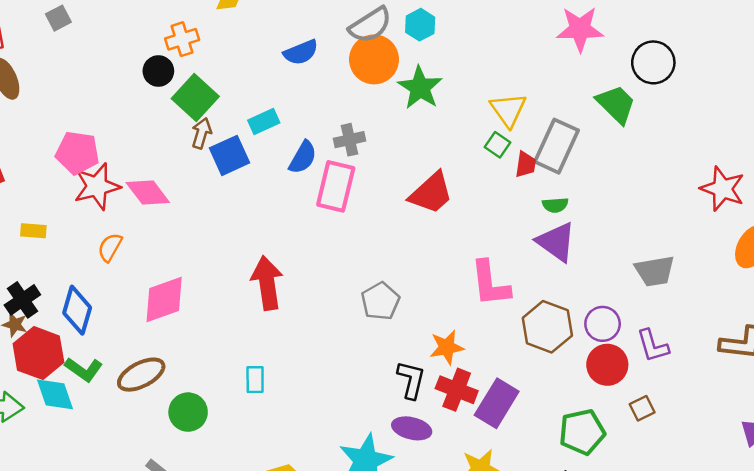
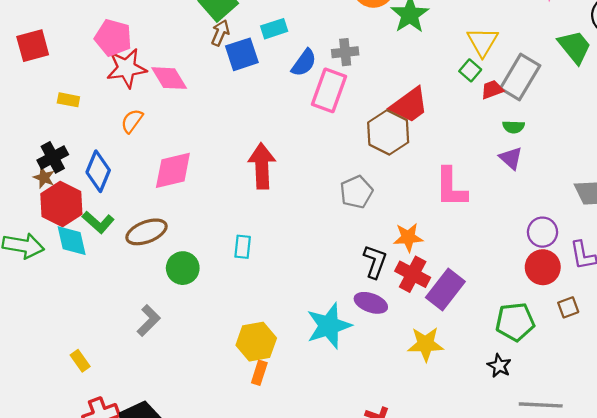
red trapezoid: (526, 164) -> (492, 90), turned -125
purple triangle: (556, 242) -> (511, 158), size x0.7
brown hexagon: (547, 327) -> (388, 132), moved

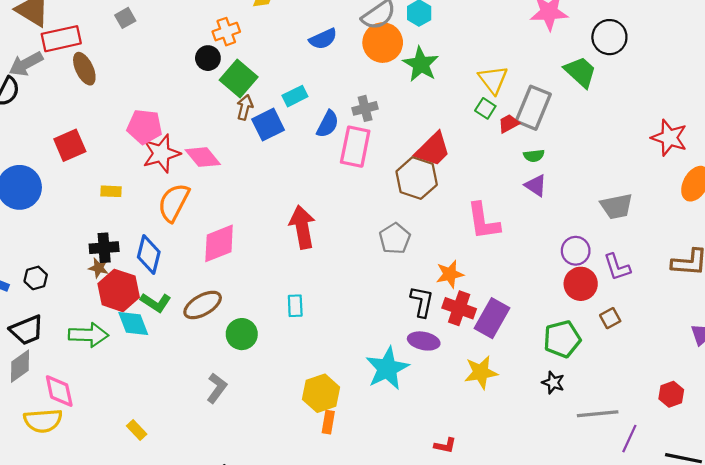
orange semicircle: (132, 121) -> (174, 203), size x1.6
black cross: (53, 157) -> (104, 248), turned 32
yellow rectangle: (80, 361) -> (137, 430), moved

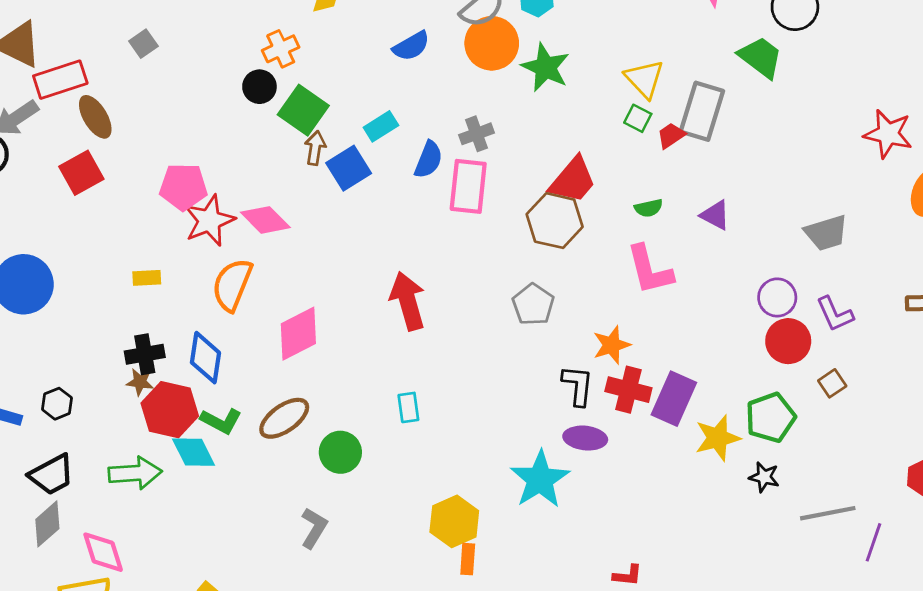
red square: (70, 145) -> (81, 173), moved
green semicircle: (534, 156) -> (649, 208), moved
yellow star: (481, 372) -> (718, 438), moved

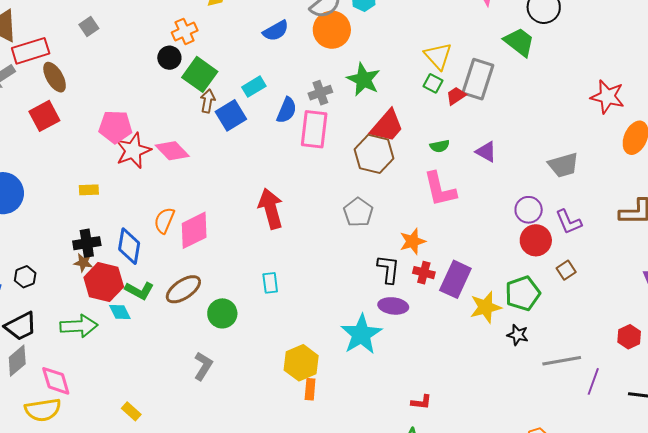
green star: (546, 67) -> (364, 79), moved
orange semicircle: (232, 285) -> (164, 220), moved, size x0.7
red cross: (628, 390) -> (424, 273), size x0.7
cyan diamond: (194, 452) -> (120, 312), size x0.7

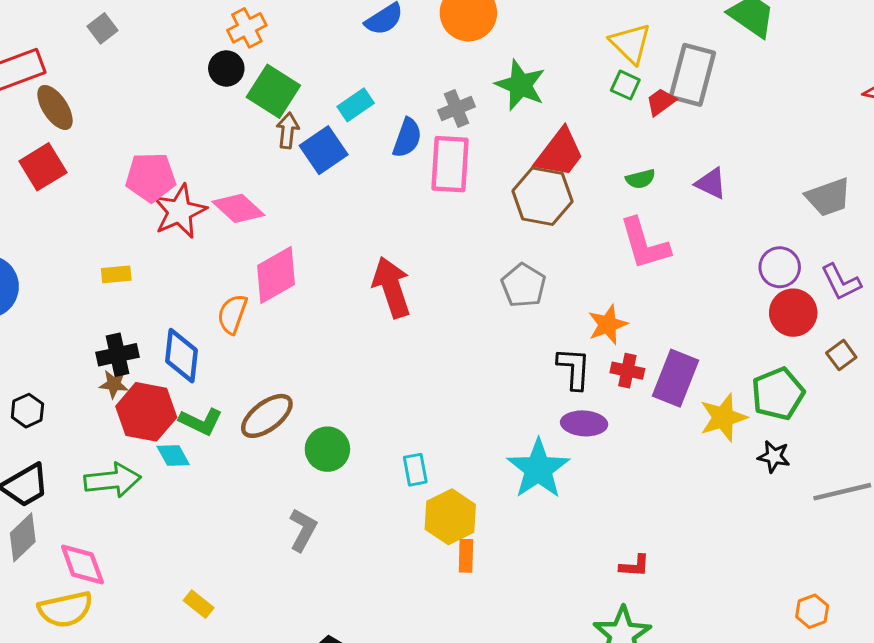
pink diamond: (194, 230) -> (276, 275), moved
cyan rectangle: (270, 283) -> (415, 470), moved

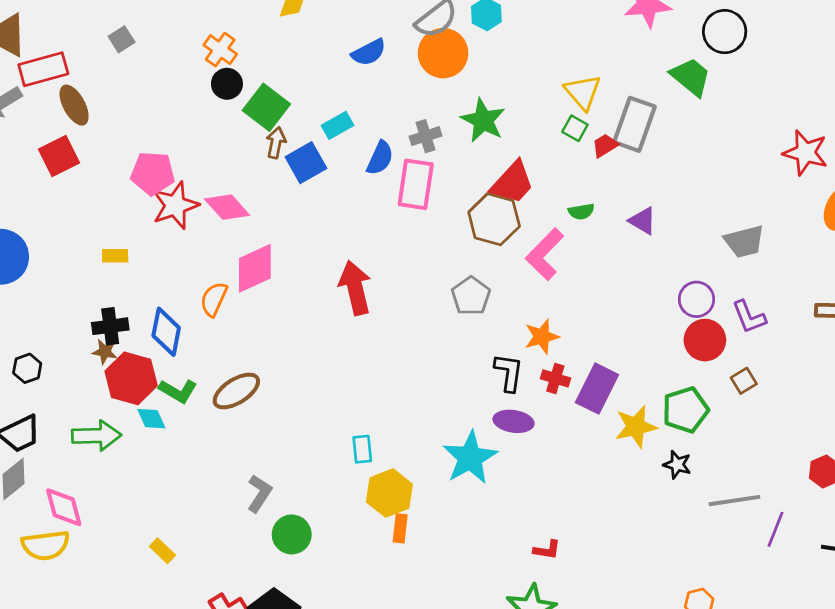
orange cross: (247, 28) -> (220, 50), moved, turned -32
pink L-shape: (644, 244) -> (545, 254), moved, turned 56
green circle: (327, 449) -> (292, 534), moved

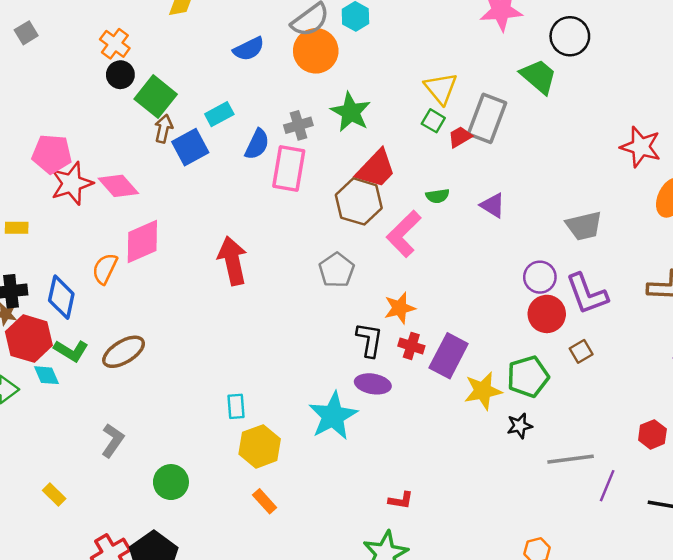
purple L-shape: (749, 317) -> (587, 294), size x1.4
black star: (677, 465) -> (520, 426), turned -30
gray L-shape: (259, 493) -> (113, 440), moved
orange rectangle: (400, 528) -> (265, 501), moved, turned -50

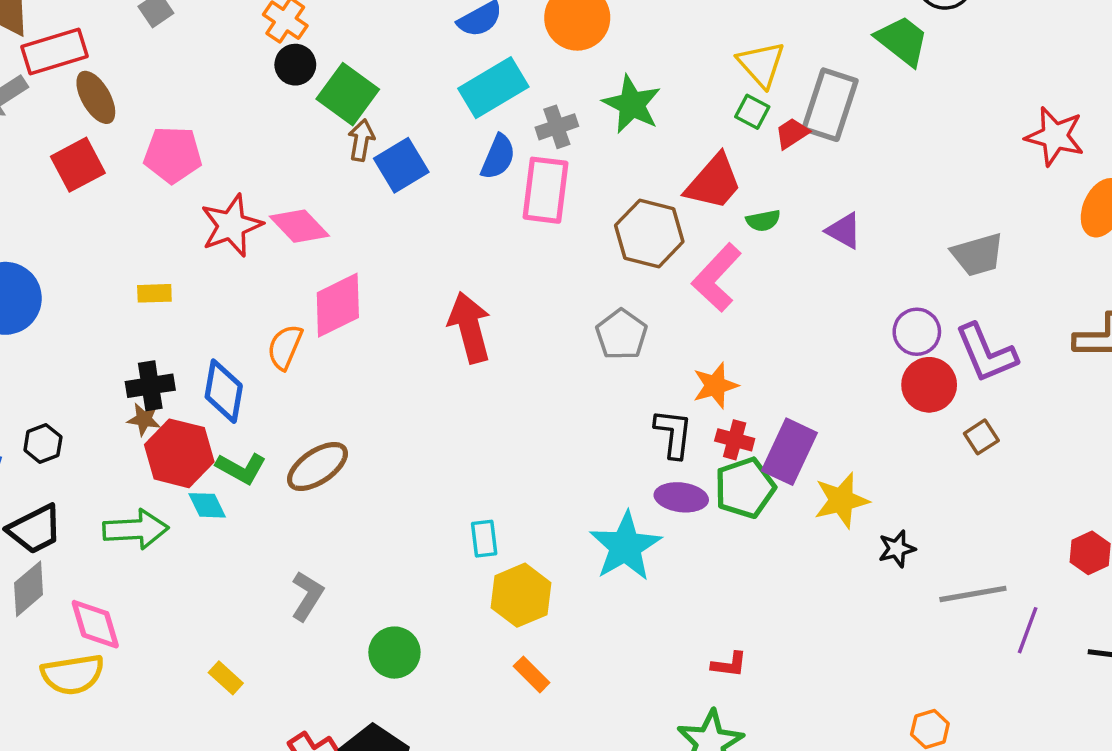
cyan rectangle: (219, 114) -> (493, 88), moved, size x1.6
pink pentagon: (52, 154) -> (173, 155), moved
red trapezoid: (376, 169) -> (714, 182), moved
green pentagon: (528, 377) -> (745, 488), moved

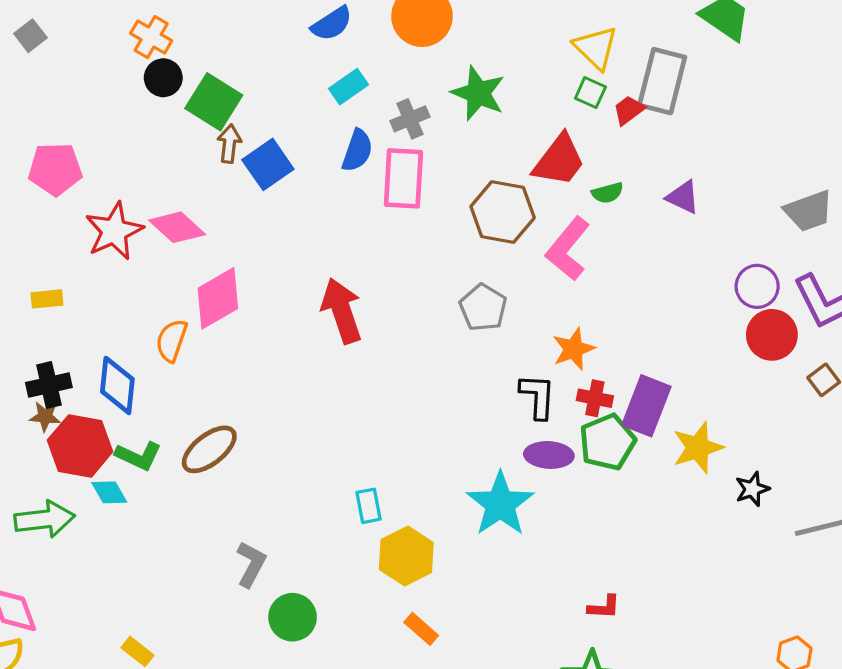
cyan rectangle: (493, 88) -> (349, 87), size x0.6
gray L-shape: (307, 596) -> (251, 564), moved

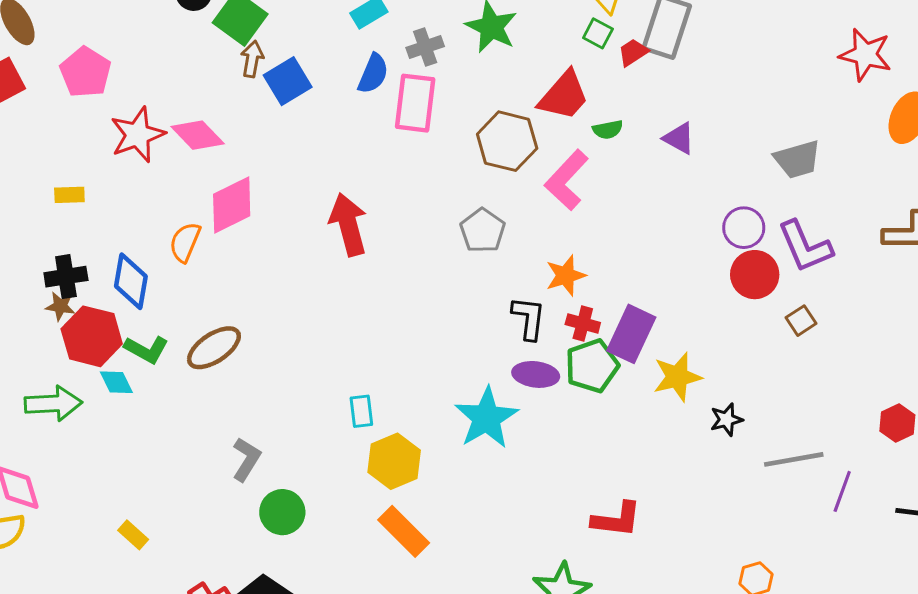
pink pentagon: (55, 169) -> (85, 72), turned 30
red L-shape: (604, 607) -> (617, 520), moved, size x1.6
orange rectangle: (421, 629) -> (404, 531), size x1.6

